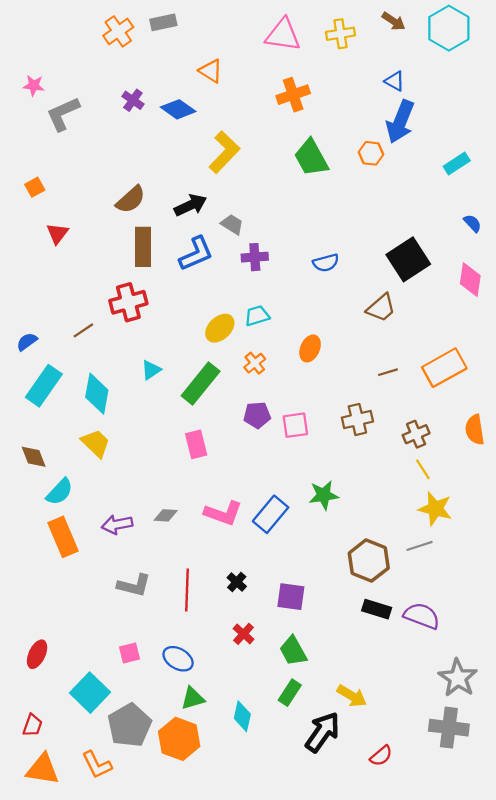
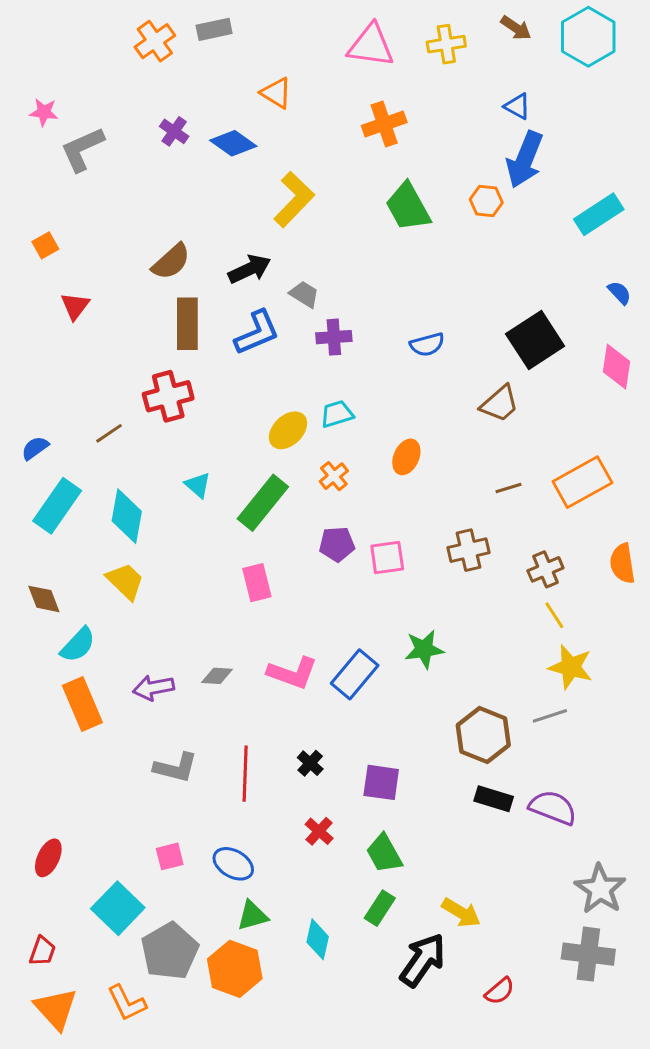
cyan rectangle: (457, 163) -> (599, 214), size x1.4
cyan triangle: (151, 370) -> (198, 485), turned -45
orange triangle: (43, 769) -> (56, 1009), turned 39

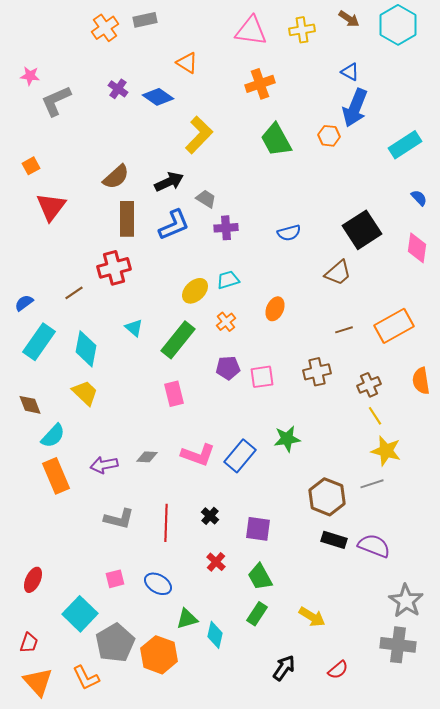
red triangle: (75, 306) -> (51, 207), size x1.5
green triangle: (252, 916) -> (187, 619), moved
black arrow: (423, 960) -> (284, 668), moved, size x0.7

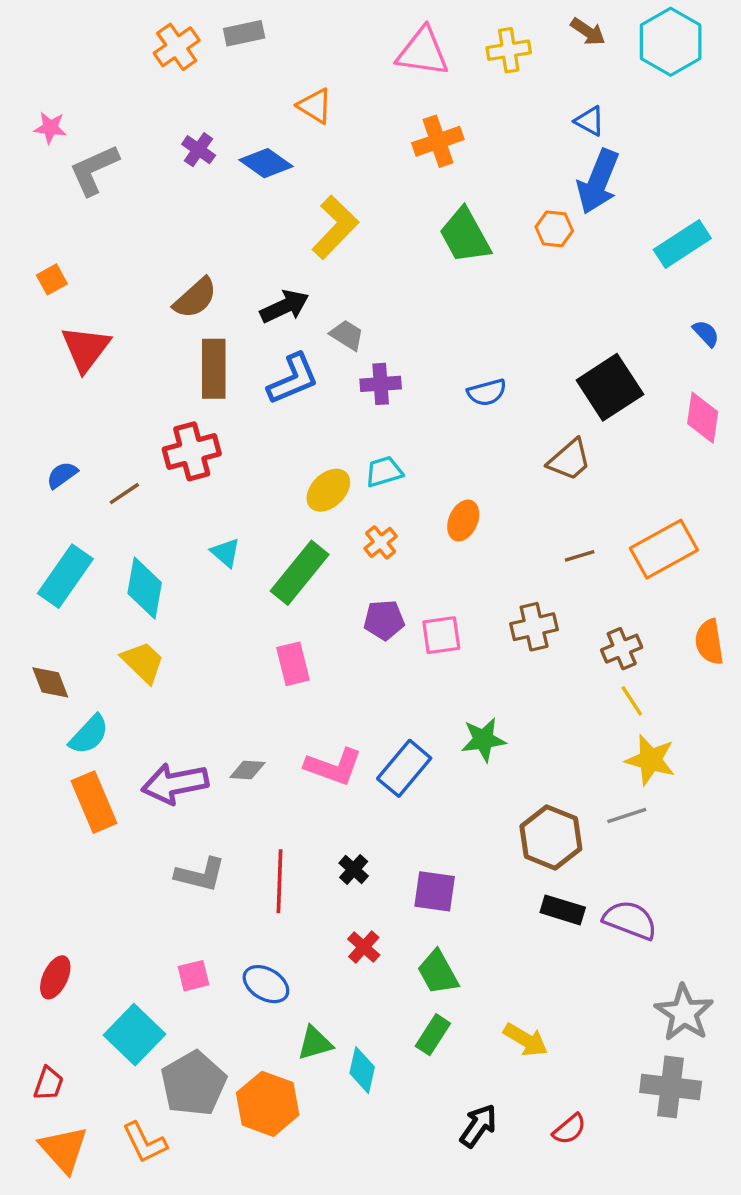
blue semicircle: (24, 303) -> (62, 475), moved
purple arrow: (104, 465) -> (175, 783), size x1.4

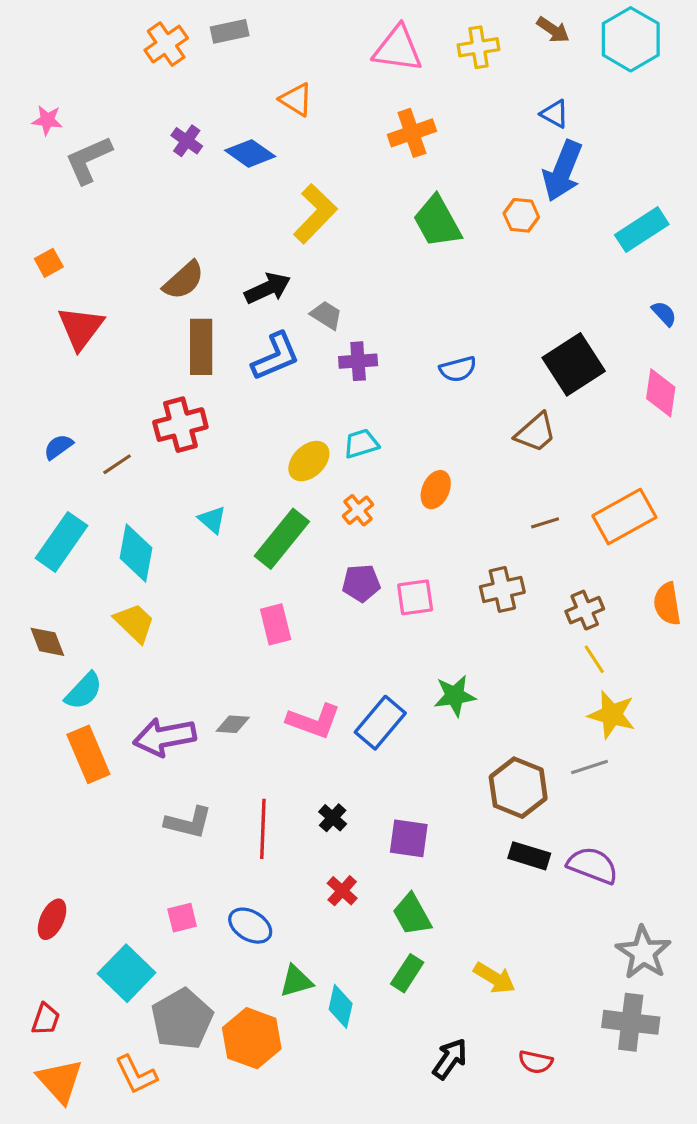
red semicircle: (569, 1129) -> (536, 1062), turned 52

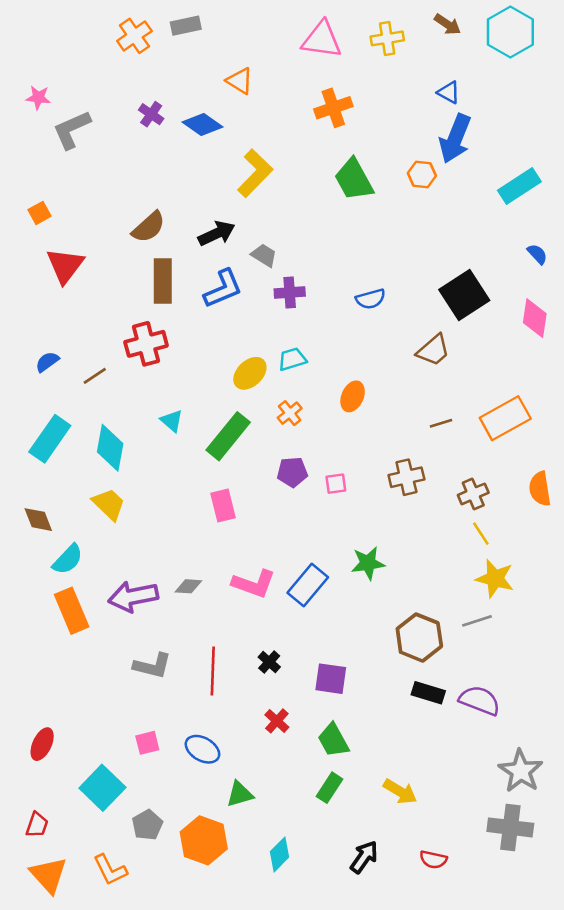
pink square: (415, 597) -> (336, 484), size x0.7
cyan diamond: (341, 1006) -> (279, 854), moved, turned 32
gray pentagon: (182, 1019) -> (147, 825), size x0.6

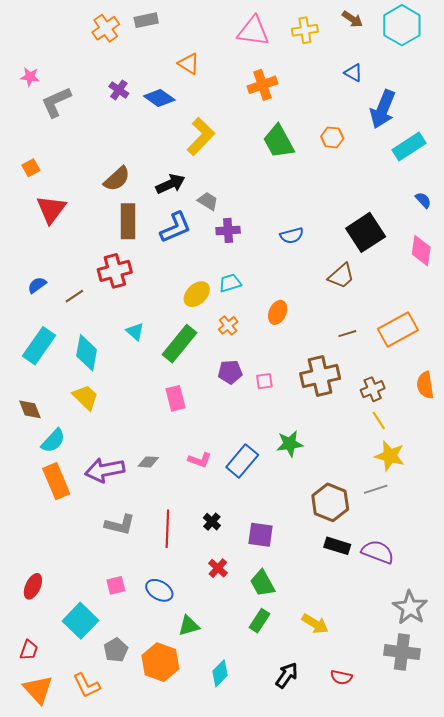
blue arrow: (455, 139) -> (383, 109), moved
brown cross: (406, 477) -> (320, 376), size x1.4
pink L-shape: (254, 584) -> (200, 460), size x0.7

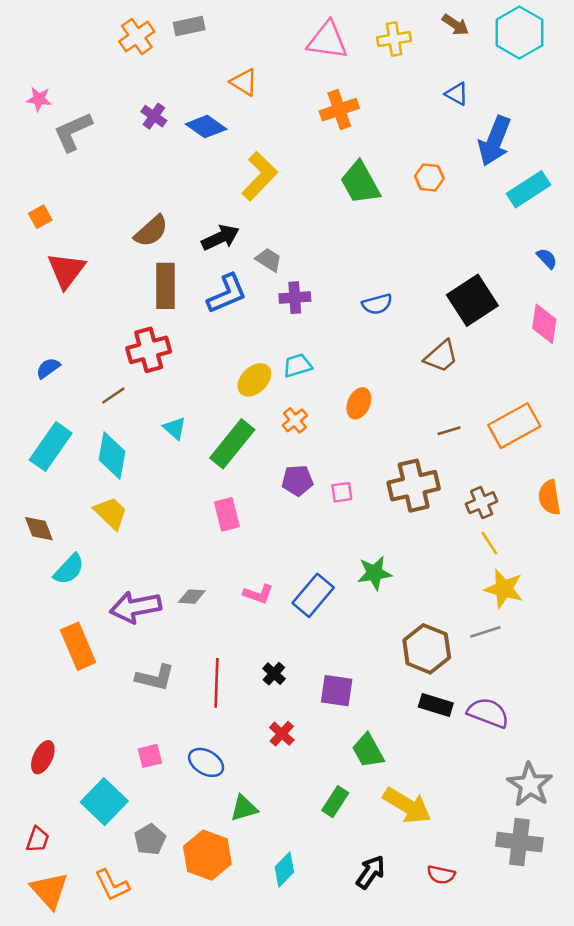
brown line: (74, 296) -> (113, 396), moved
orange rectangle: (56, 481) -> (78, 646), moved
green trapezoid: (262, 583) -> (368, 751), moved
yellow arrow: (315, 624) -> (407, 806), size x1.4

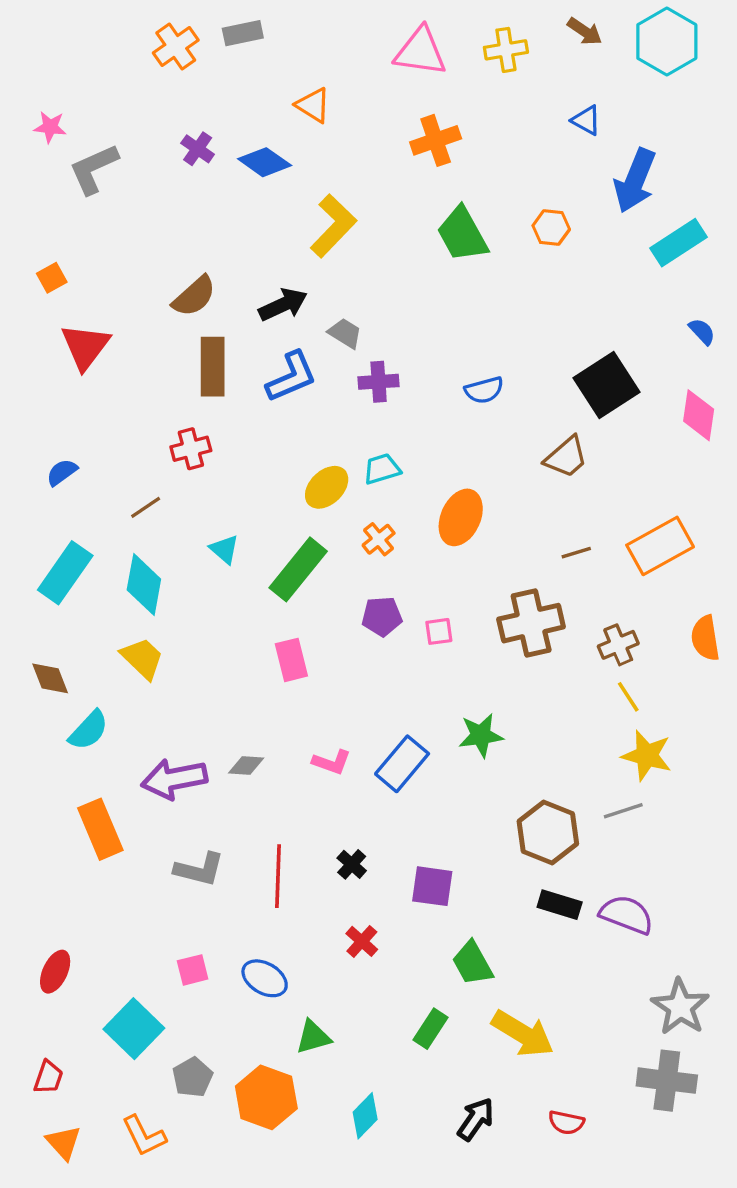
red cross: (149, 350) -> (191, 449), size x0.7
orange ellipse: (359, 403) -> (461, 517), size x1.4
orange triangle: (49, 890) -> (63, 1143), size x0.7

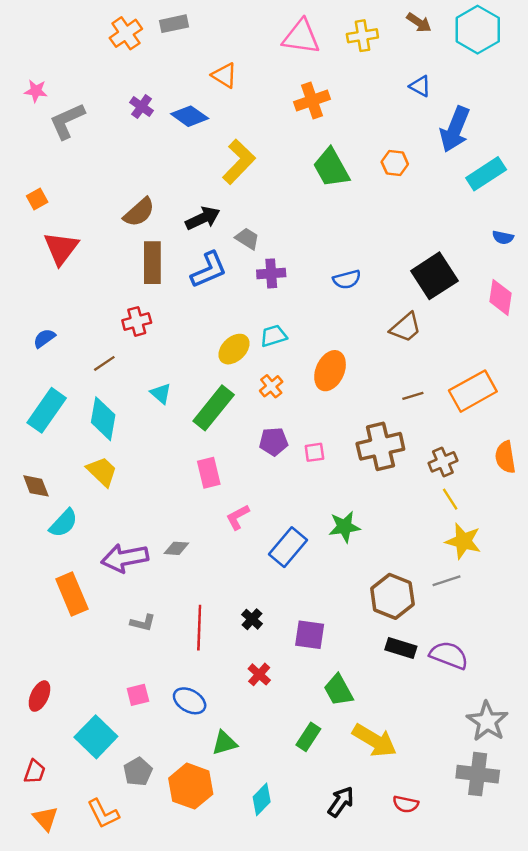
blue semicircle: (702, 331) -> (503, 237), turned 145
pink L-shape: (332, 762) -> (238, 517), moved, turned 132
gray L-shape: (199, 869) -> (143, 623), size x0.7

